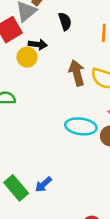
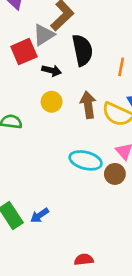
black semicircle: (65, 21) -> (82, 50), size x1.6
yellow circle: (27, 57) -> (52, 102), moved

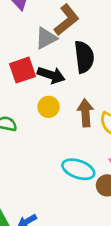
red square: (24, 52) -> (22, 70), moved
black arrow: (52, 71) -> (51, 75), size x1.4

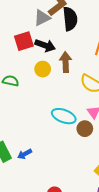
black semicircle: (84, 57) -> (70, 19), moved
brown arrow: (85, 113) -> (66, 62), moved

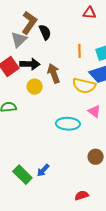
black semicircle: (70, 19) -> (45, 32), size x0.7
brown circle: (85, 129) -> (96, 157), moved

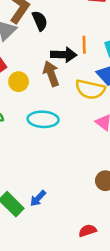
black arrow: (30, 64) -> (64, 55), moved
yellow circle: (35, 87) -> (19, 82), moved
cyan ellipse: (68, 124) -> (43, 119), moved

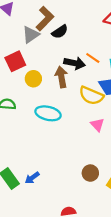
black semicircle: (40, 21) -> (60, 32), turned 70
orange line: (84, 45) -> (93, 58), turned -64

